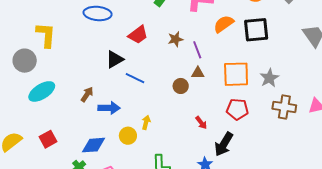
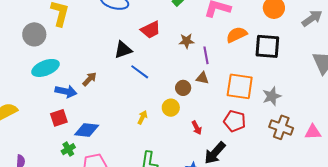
blue arrow: (109, 108) -> (66, 91), moved
yellow circle: (128, 136) -> (171, 108), moved
red square: (48, 139) -> (59, 118), moved

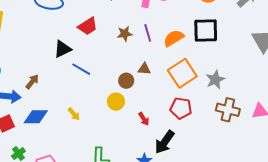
orange semicircle: (237, 35) -> (174, 38), moved
purple line: (206, 55) -> (148, 33), moved
orange square: (240, 86) -> (182, 73), turned -36
yellow arrow: (142, 117) -> (74, 114), moved, turned 120
blue diamond: (87, 130) -> (36, 117), moved

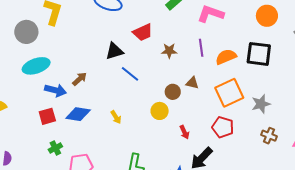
brown star: (125, 34) -> (169, 51), moved
brown cross: (228, 110) -> (269, 136), size x0.7

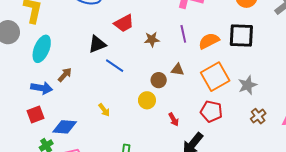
cyan ellipse: (36, 66) -> (42, 49), moved, turned -44
blue diamond: (78, 114) -> (65, 127), moved
brown cross: (269, 136) -> (258, 116), turned 35

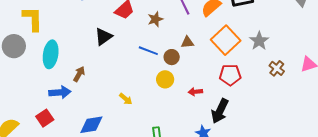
blue line: (115, 66) -> (148, 51), moved
red square: (36, 115) -> (45, 118), moved
red arrow: (174, 119) -> (195, 92), turned 128

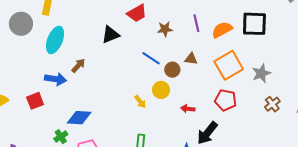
yellow arrow: (126, 99) -> (140, 102), moved

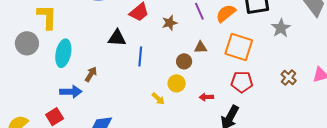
black triangle: (110, 35) -> (117, 38), turned 36
blue line: (151, 58) -> (140, 56), moved, turned 72
orange square: (229, 65) -> (239, 47), turned -32
gray star: (261, 73) -> (281, 28), moved

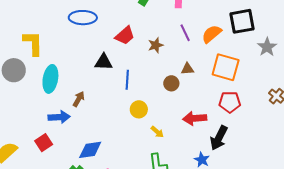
yellow circle: (177, 83) -> (139, 109), moved
red arrow: (206, 97) -> (195, 118), size x1.6
yellow arrow: (158, 99) -> (157, 132), moved

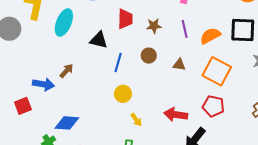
red trapezoid: (125, 36) -> (125, 19), turned -60
brown star: (156, 45) -> (154, 26), moved
cyan ellipse: (50, 79) -> (64, 23), moved
brown circle: (171, 83) -> (149, 56), moved

